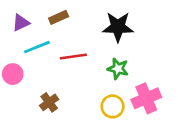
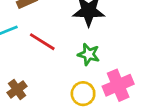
red line: (73, 57) -> (42, 42), turned 40

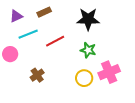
red line: (42, 42) -> (55, 41), turned -60

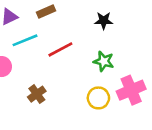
black star: (88, 19) -> (104, 21), size x0.6

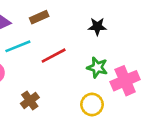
pink cross: (131, 90) -> (125, 81), moved

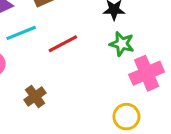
green star: (97, 67) -> (122, 44), moved
yellow circle: (92, 104) -> (126, 117), moved

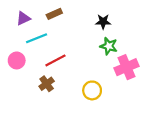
red line: (63, 44) -> (55, 60), moved
yellow circle: (126, 117) -> (92, 90), moved

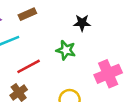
green star: (109, 46) -> (66, 50), moved

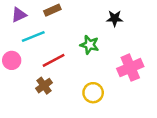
black star: (82, 23) -> (115, 18), moved

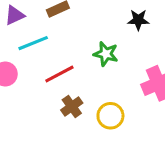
brown cross: (44, 86) -> (72, 106), moved

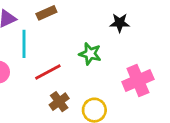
cyan line: (33, 43) -> (24, 44), turned -68

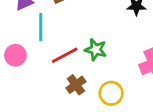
green star: (90, 54) -> (96, 50), moved

